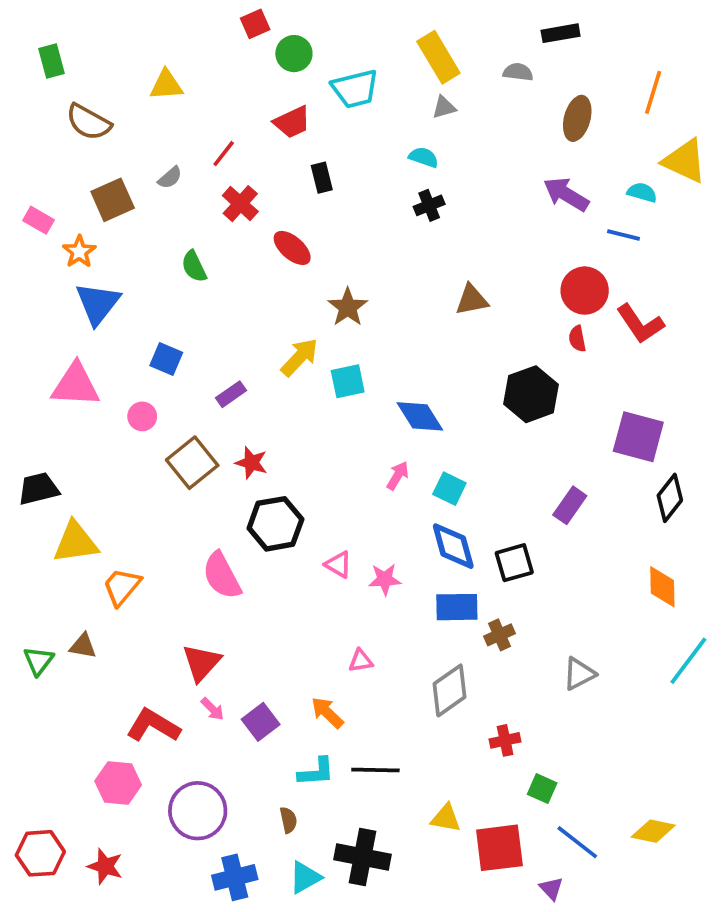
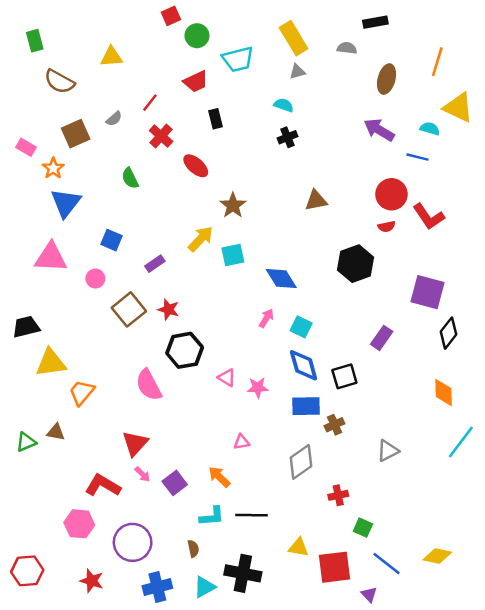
red semicircle: (577, 339) -> (387, 226), turned -91
green triangle: (39, 661) -> (26, 442), turned 30
red star: (105, 866) -> (92, 581), moved

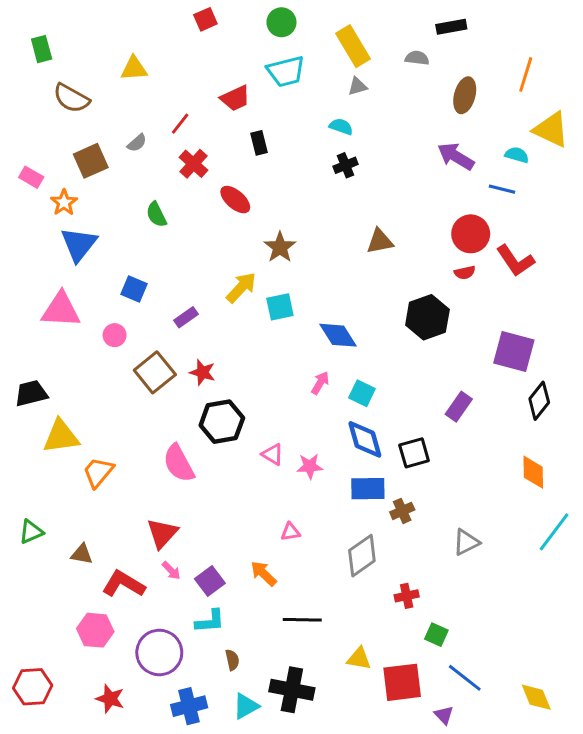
green circle: (197, 36) -> (281, 22), moved
brown triangle: (56, 432) -> (82, 554), moved
cyan L-shape: (212, 516) -> (210, 621), moved
yellow diamond: (437, 556) -> (536, 697), moved, turned 56

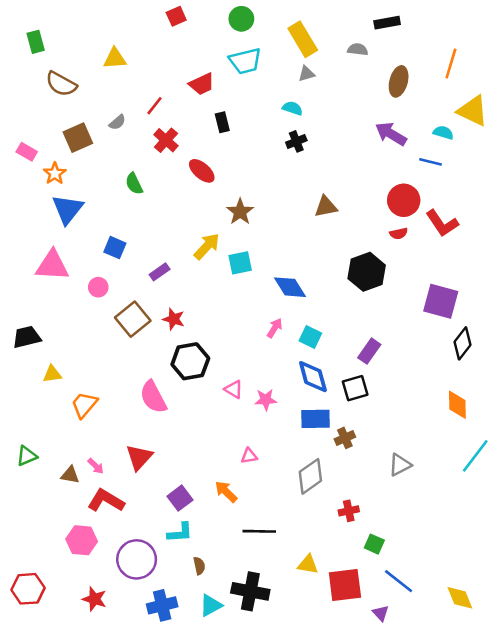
purple rectangle: (459, 407) -> (369, 351), moved
yellow triangle: (61, 436) -> (52, 374), size x0.6
pink arrow: (171, 571) -> (96, 466), moved

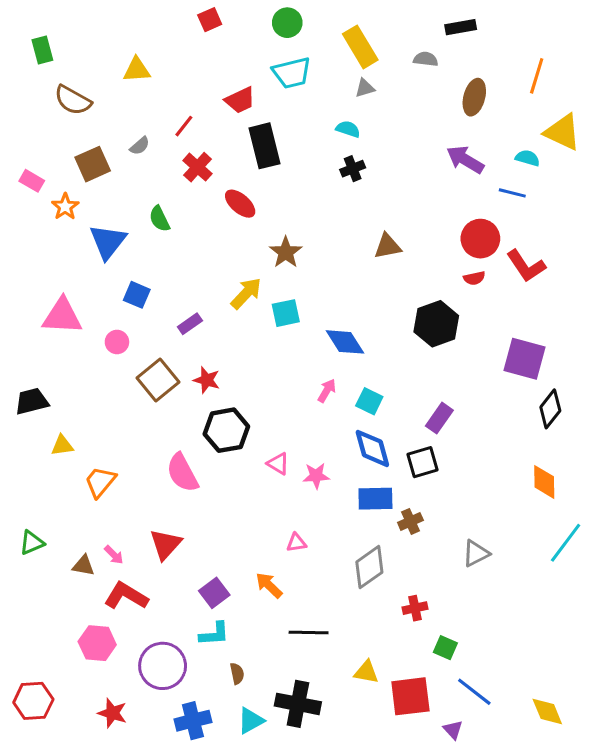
black rectangle: (222, 122) -> (264, 146), size x1.8
blue triangle: (68, 209) -> (108, 242), moved

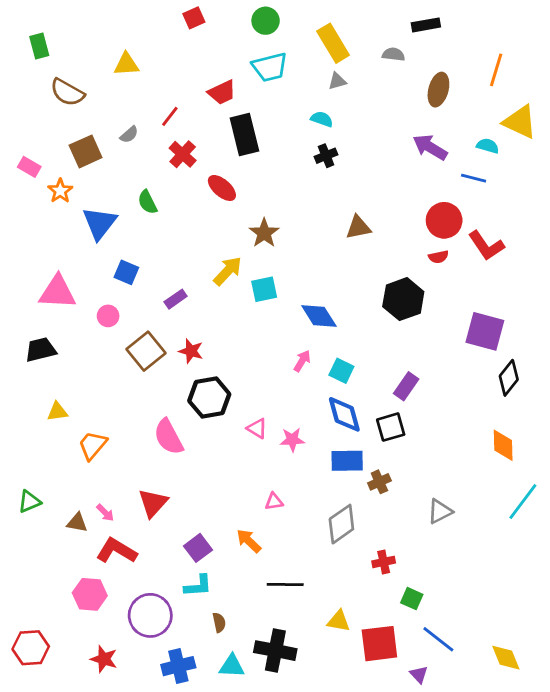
black trapezoid: (32, 401) -> (41, 350), moved
cyan triangle: (251, 721) -> (232, 666), turned 32

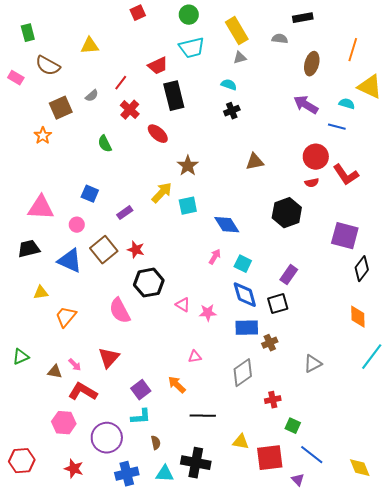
pink rectangle: (29, 167) -> (16, 78), moved
blue triangle: (100, 223) -> (70, 261), moved, turned -44

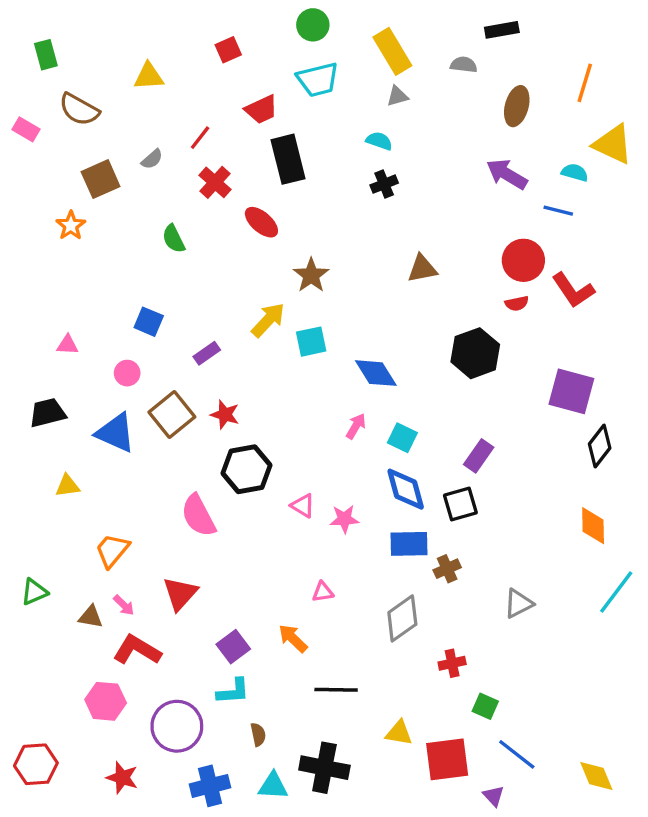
red square: (138, 13) -> (228, 50), moved
pink triangle: (41, 208) -> (67, 345), size x0.5
orange trapezoid: (66, 317) -> (112, 550), moved

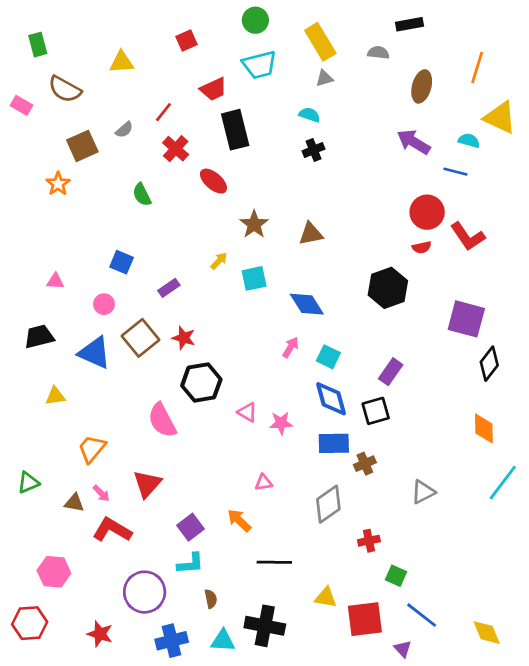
brown triangle: (422, 269) -> (311, 234), moved
yellow arrow: (268, 320) -> (219, 261), size x0.6
pink hexagon: (106, 701) -> (54, 572), moved

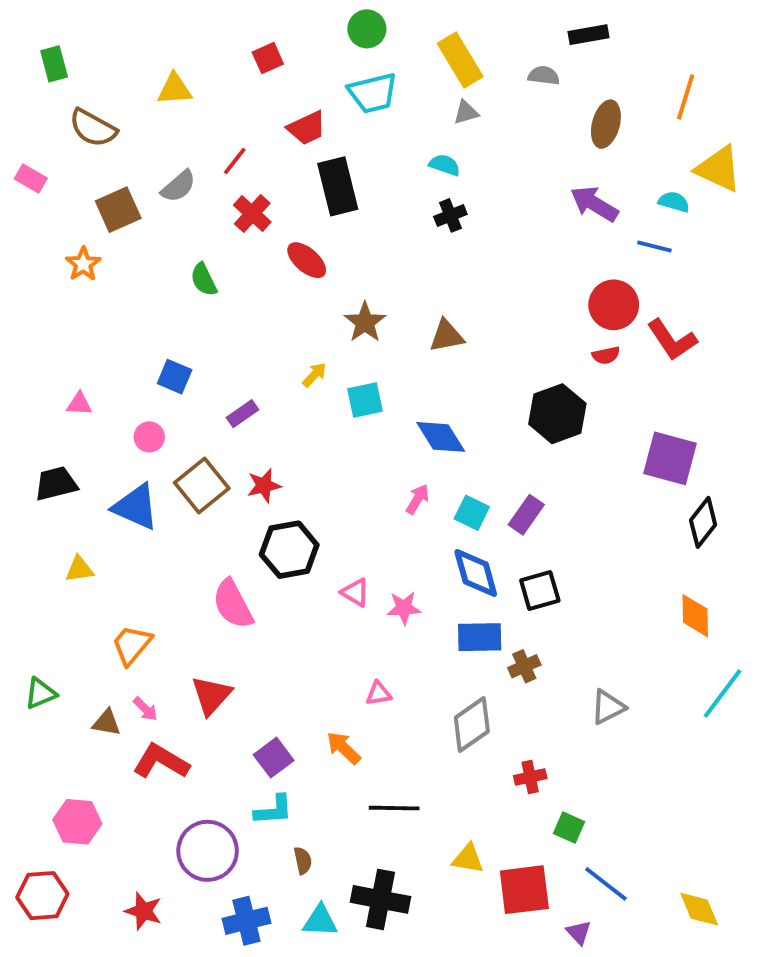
pink rectangle: (22, 105) -> (31, 179), moved
gray semicircle: (124, 130) -> (178, 186), size x1.4
red star: (184, 338) -> (264, 486), turned -30
purple rectangle: (391, 372) -> (526, 515), moved

